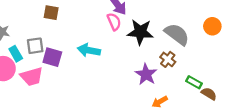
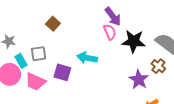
brown square: (51, 13) -> (53, 24), turned 32
purple square: (52, 57) -> (62, 72), moved
pink trapezoid: (32, 77) -> (35, 82), turned 40

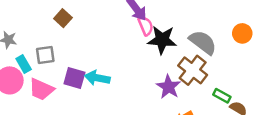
pink semicircle: (110, 32) -> (146, 26), moved
cyan arrow: (87, 58) -> (97, 78), moved
brown cross: (158, 66) -> (193, 70), size x1.6

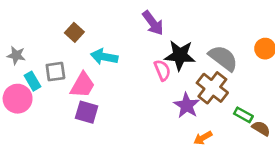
pink semicircle: (146, 26) -> (162, 70), moved
purple square: (74, 78) -> (87, 112), moved
cyan arrow: (97, 78) -> (104, 57), moved
pink trapezoid: (41, 89) -> (83, 85), moved, turned -84

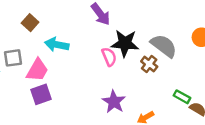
brown cross: (212, 88) -> (149, 64), moved, size x0.6
purple star: (187, 105) -> (114, 102), moved
purple square: (87, 112) -> (41, 94), turned -35

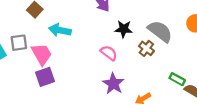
black star: (125, 43) -> (124, 29), size x0.7
pink semicircle: (109, 57) -> (109, 53), moved, turned -30
pink trapezoid: (37, 70) -> (42, 54), turned -60

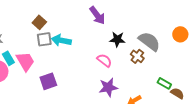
gray square: (19, 43) -> (44, 39), moved
pink trapezoid: (42, 54) -> (25, 61), moved
purple star: (113, 84) -> (108, 87), turned 30

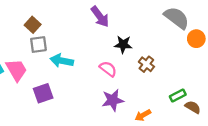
cyan arrow: (61, 40) -> (62, 61), moved
gray semicircle: (149, 41) -> (177, 18), moved
green rectangle: (164, 83) -> (178, 96), turned -56

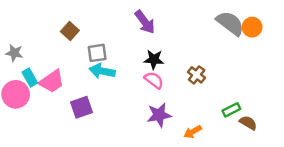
orange circle: (196, 39) -> (252, 27), moved
gray square: (38, 44) -> (97, 53), moved
black star: (123, 44) -> (154, 59), moved
pink trapezoid: (16, 70) -> (52, 81), turned 85

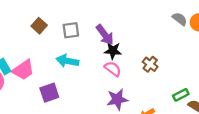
purple arrow: (145, 22) -> (105, 35), moved
gray semicircle: (230, 23) -> (180, 19), size x0.6
gray square: (97, 53) -> (71, 30), moved

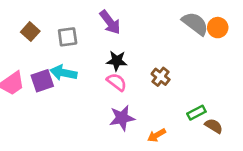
gray semicircle: (180, 19) -> (195, 24), size x1.5
purple arrow: (105, 35) -> (110, 22), moved
purple square: (49, 93) -> (42, 81), moved

